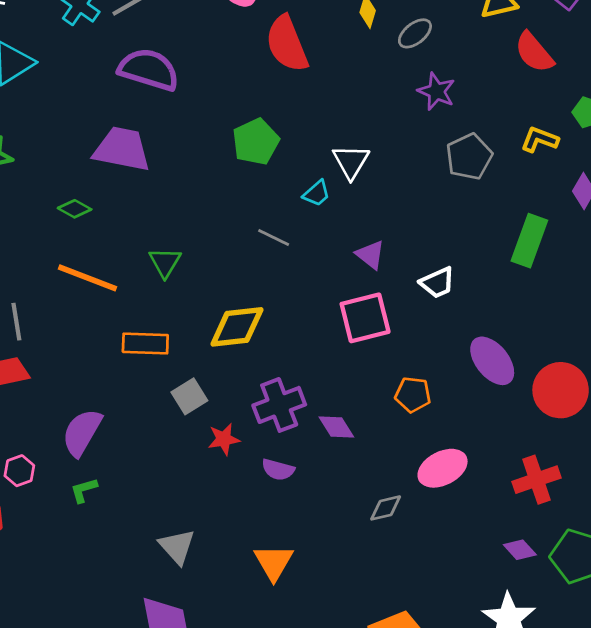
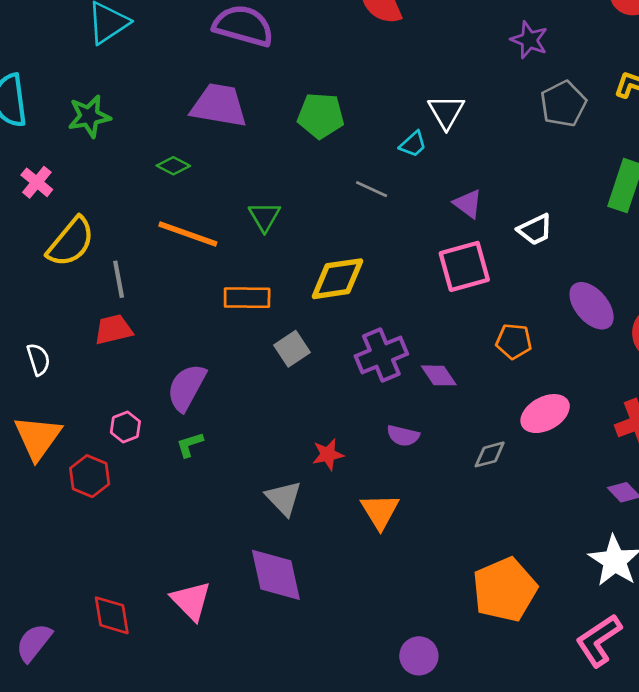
green pentagon: (256, 142) -> (321, 116), moved, turned 30
red star: (224, 439) -> (328, 454), moved
purple semicircle: (278, 470) -> (403, 436), moved

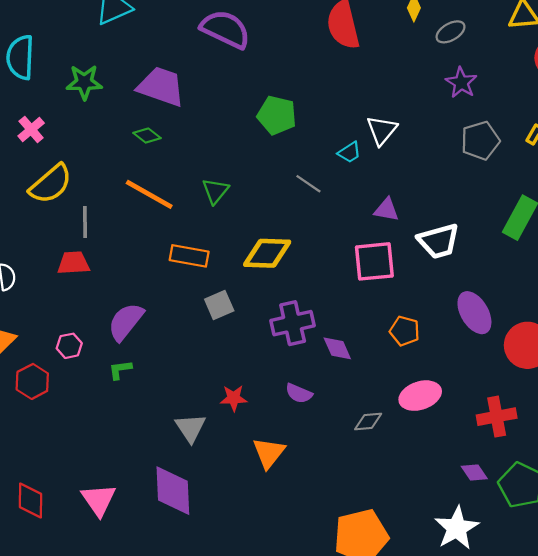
purple trapezoid: (219, 105) -> (161, 87), moved
purple triangle: (468, 204) -> (386, 210), turned -36
white trapezoid: (535, 230) -> (439, 241), size x1.4

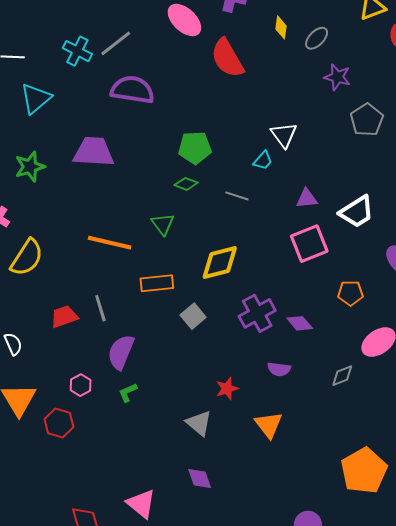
green diamond: (147, 136) -> (186, 184), moved
gray line: (85, 222) -> (100, 308), moved
purple diamond: (173, 491) -> (200, 478), size x0.6

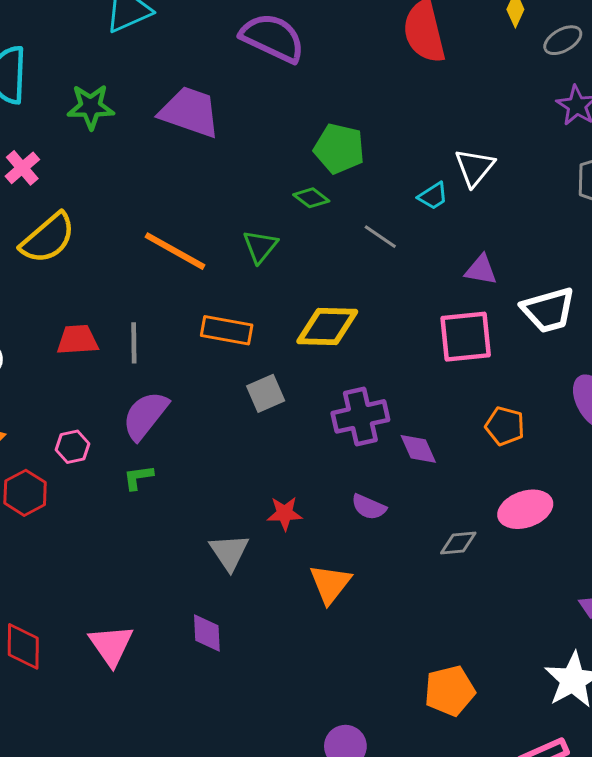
orange pentagon: (364, 471) -> (450, 691), size x0.7

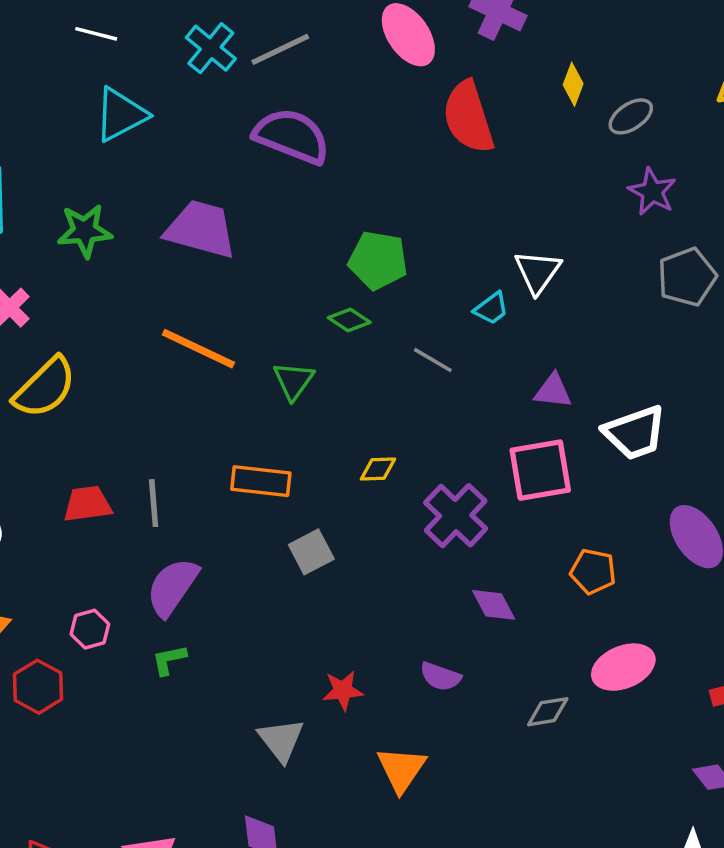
orange line: (175, 251) -> (198, 349), moved
yellow diamond: (327, 326) -> (378, 469), size x0.5
purple cross: (360, 416) -> (456, 516), moved, turned -30

